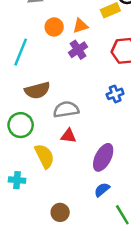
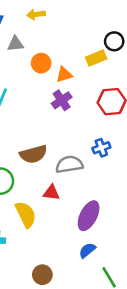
orange circle: (54, 27) -> (41, 63), moved
brown semicircle: (37, 90) -> (33, 154), moved
gray semicircle: (66, 110) -> (69, 164), moved

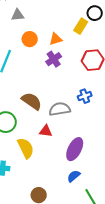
yellow rectangle: (96, 58) -> (81, 26), turned -35
orange circle: (41, 63) -> (30, 39), moved
brown semicircle: (33, 154) -> (32, 101), turned -130

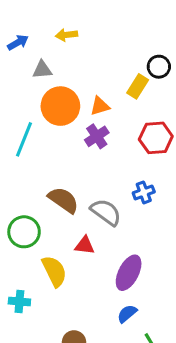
orange circle: (30, 39) -> (60, 106), size x1.6
gray semicircle: (60, 109) -> (106, 212), turned 45

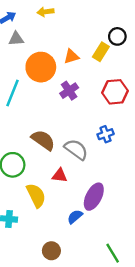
gray triangle: (42, 70) -> (16, 39), moved
orange triangle: (100, 106) -> (71, 56), moved
blue semicircle: (127, 314) -> (75, 217), moved

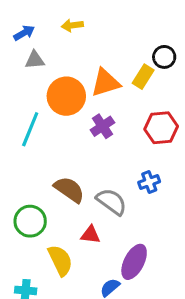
orange triangle: (71, 56) -> (105, 83), size x1.5

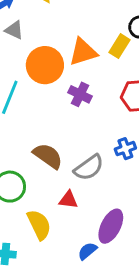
gray triangle: (35, 60) -> (14, 30), turned 30
purple cross: (102, 126) -> (80, 94), turned -30
gray semicircle: (111, 202) -> (89, 168), turned 108

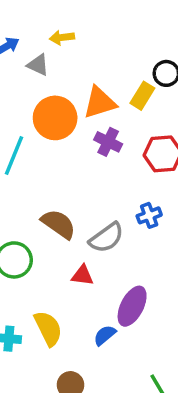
gray triangle: (14, 30) -> (38, 65), moved
purple cross: (80, 94) -> (108, 142), moved
yellow semicircle: (39, 225) -> (48, 328), moved

